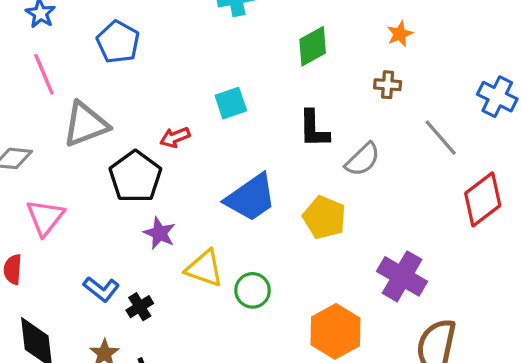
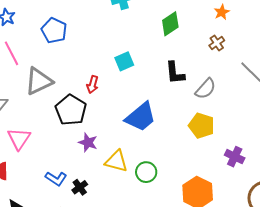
brown cross: (388, 85) -> (217, 43), turned -35
red arrow: (175, 137) -> (93, 85), turned -48
yellow pentagon: (324, 217) -> (201, 126), moved
purple cross: (402, 276) -> (235, 157), size x0.7

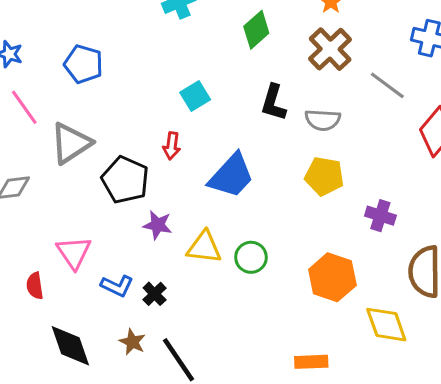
brown cross: (217, 43) -> (330, 49), size x1.8
black L-shape: (175, 73) -> (274, 103), turned 30
red arrow: (93, 85) -> (172, 146), moved
gray semicircle: (206, 89) -> (323, 120), turned 60
pink triangle: (19, 139) -> (74, 253), moved

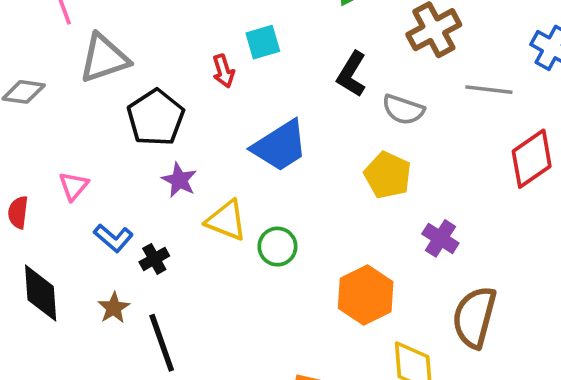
gray line: (387, 85) -> (489, 90), turned -45
red arrow: (172, 146) -> (223, 71), moved, turned -40
pink triangle: (74, 253) -> (74, 186), size x0.7

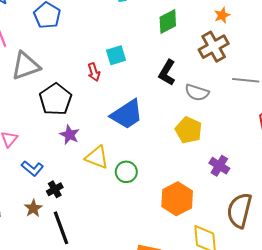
black cross: (154, 259) -> (55, 189), moved

